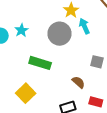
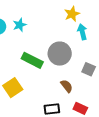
gray circle: (60, 34) -> (60, 54), moved

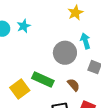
cyan arrow: (82, 32) -> (85, 41), moved
green rectangle: (32, 60) -> (43, 79), moved

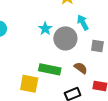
cyan star: (24, 26) -> (45, 29), moved
yellow square: (20, 89) -> (29, 84), turned -30

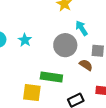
cyan star: (45, 29) -> (25, 40), moved
brown semicircle: (81, 68) -> (86, 65), moved

